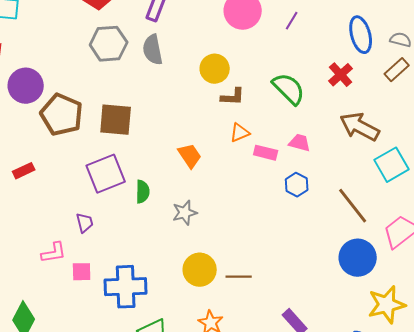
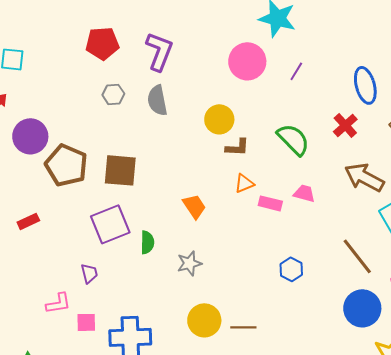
gray hexagon: (109, 44) -> (113, 94), size x0.6
blue hexagon: (297, 185) -> (291, 269), moved

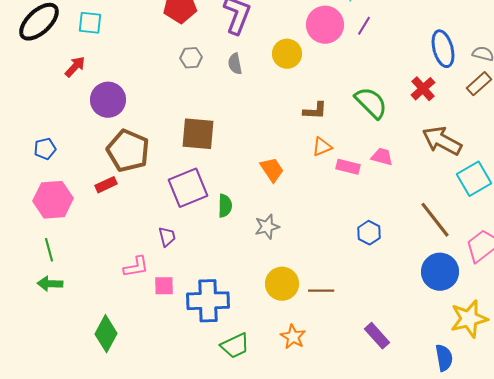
purple line: (296, 71) -> (364, 26), moved
gray semicircle: (157, 100) -> (235, 64), size x0.7
yellow circle: (219, 119) -> (287, 54), moved
brown pentagon: (66, 165) -> (128, 151), moved

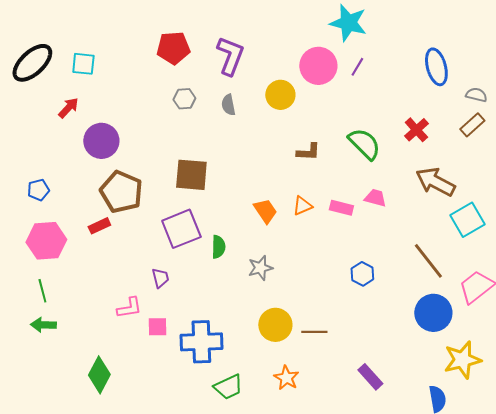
blue ellipse: (443, 49) -> (436, 67), moved
orange triangle: (322, 147) -> (302, 206), moved

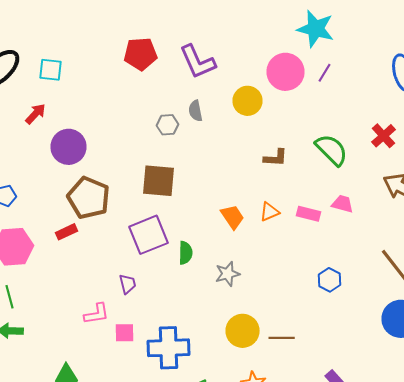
purple L-shape: (230, 56) -> (198, 62), turned 135
gray hexagon: (184, 99) -> (168, 125), moved

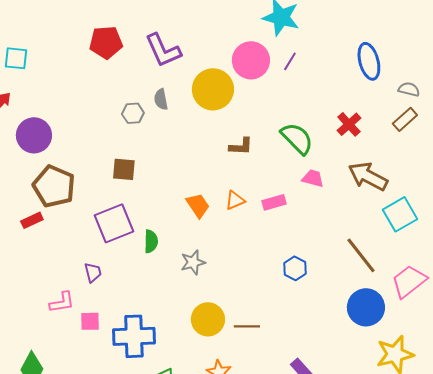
yellow circle: (248, 101) -> (213, 89), size x1.4
brown square: (158, 181) -> (124, 169), size x0.7
pink trapezoid: (342, 204) -> (313, 178), moved
pink rectangle: (308, 214) -> (274, 202), turned -30

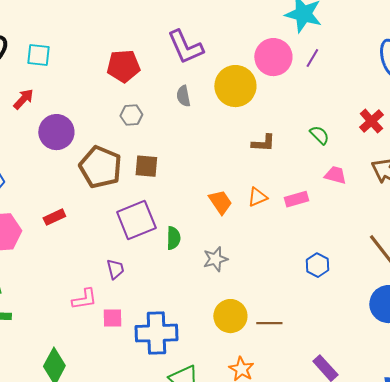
red pentagon: (106, 42) -> (123, 66), moved
gray hexagon: (133, 113) -> (131, 115), moved
green semicircle: (297, 138) -> (319, 135), size x0.6
brown pentagon: (54, 186) -> (100, 167), moved

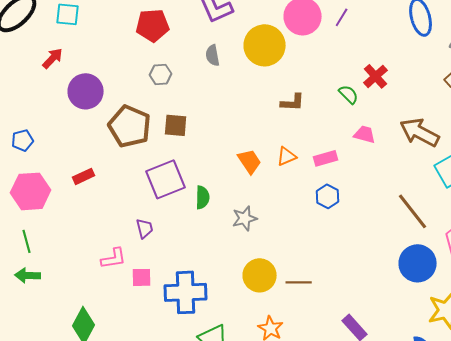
red cross: (371, 121) -> (376, 76), moved
blue hexagon: (317, 265) -> (328, 196), moved

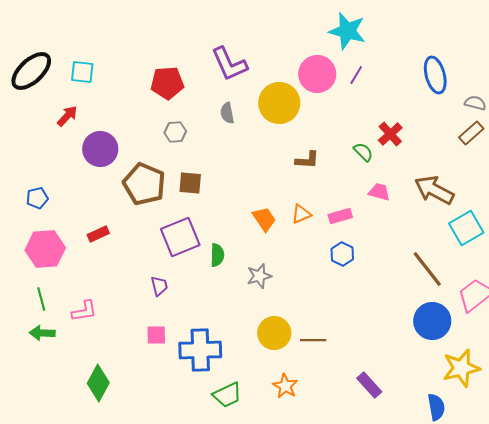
pink L-shape: (114, 258) -> (84, 311), moved

